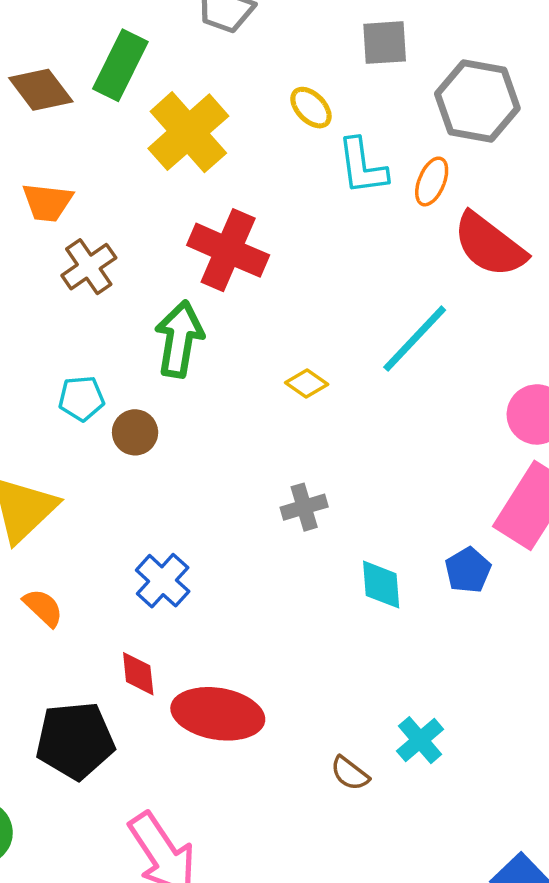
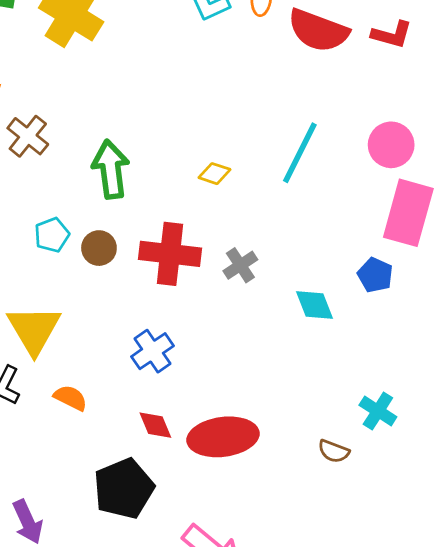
red cross: (228, 250) -> (170, 254), moved
cyan line: (415, 339) -> (300, 153), moved
blue cross: (163, 581) -> (153, 351), turned 30

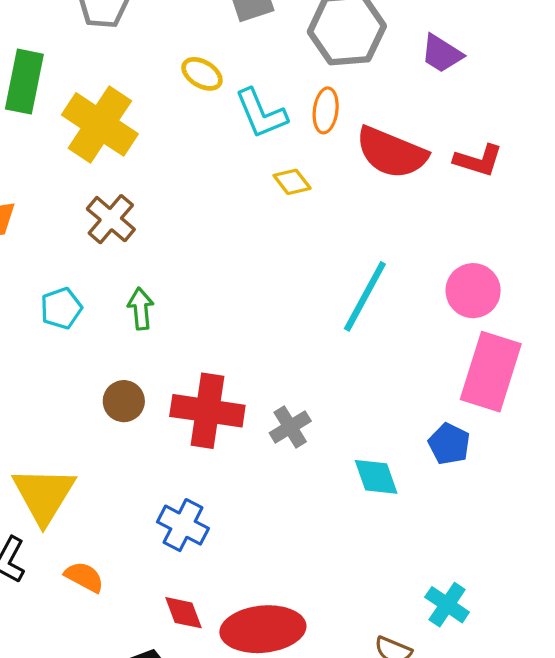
brown cross: (28, 136) -> (111, 219), moved
green arrow: (111, 169) -> (141, 309), size x0.6
yellow diamond: (215, 174) -> (292, 182), moved, turned 32
cyan pentagon: (52, 235) -> (61, 308), moved
blue cross: (153, 351) -> (183, 525), turned -30

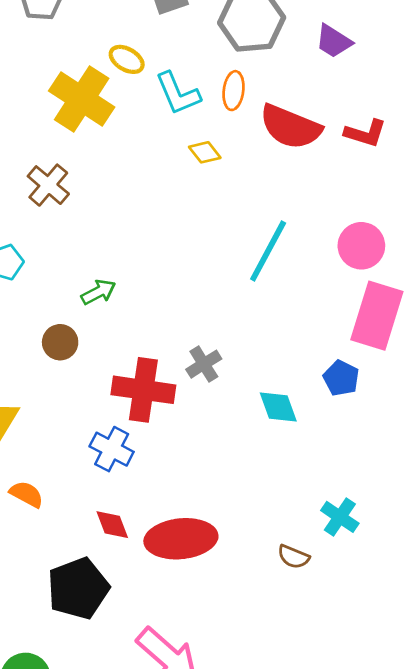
yellow cross: (100, 124) -> (82, 99), moved
green arrow: (141, 309) -> (98, 292), moved, turned 68
red cross: (207, 411) -> (143, 390), moved

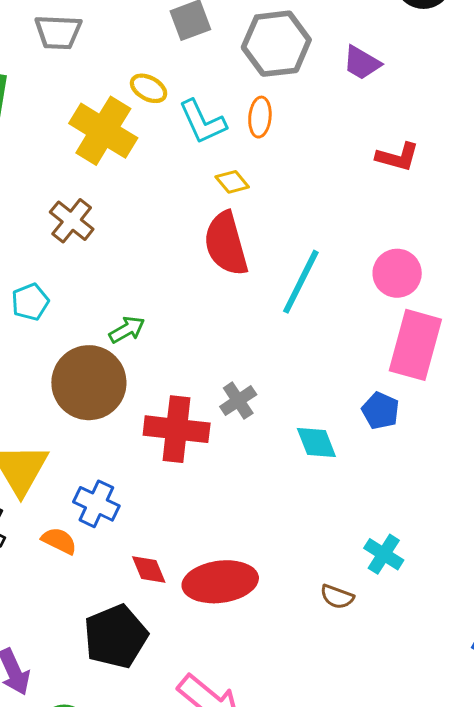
red semicircle: (290, 127) -> (226, 244), moved, turned 54
brown circle: (60, 342) -> (89, 383), size x2.0
blue cross: (112, 449) -> (96, 504), moved

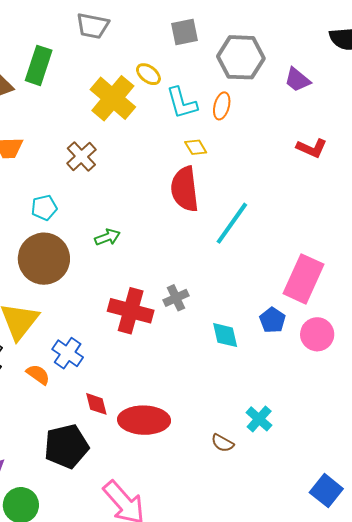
pink circle: (397, 273) -> (317, 334), moved
brown circle: (89, 383) -> (44, 259), moved

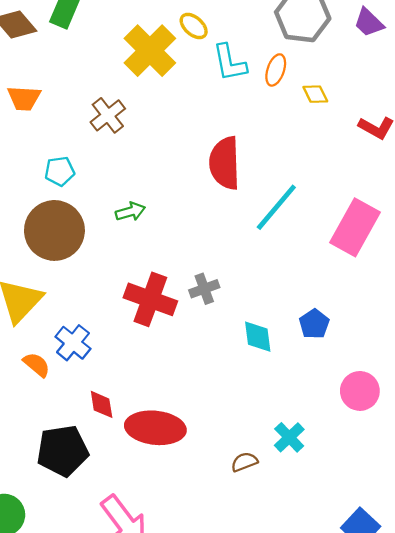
purple trapezoid: (297, 80) -> (369, 22), moved
yellow diamond: (196, 147) -> (315, 94), moved
pink rectangle: (303, 279) -> (355, 227), moved
pink circle: (317, 334) -> (360, 391), moved
brown semicircle: (222, 443) -> (244, 462), turned 125

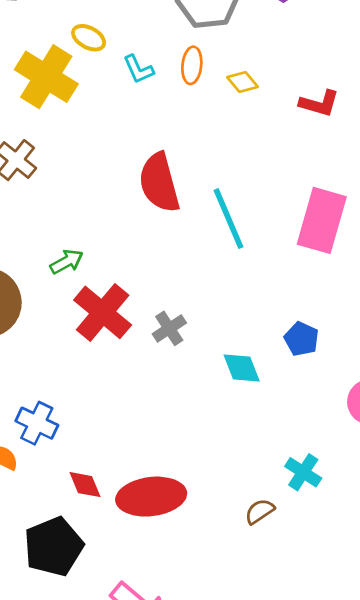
cyan L-shape: (230, 63) -> (138, 69), size x0.7
cyan line: (276, 207) -> (228, 219), turned -50
red cross: (150, 299) -> (103, 312), moved, turned 33

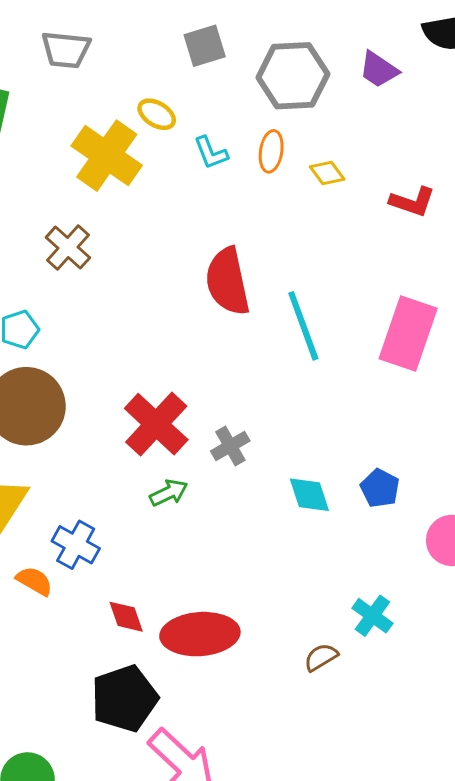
green arrow: (67, 262) -> (169, 493), moved
blue pentagon: (301, 339) -> (380, 488), moved
black pentagon: (54, 546) -> (124, 698), moved

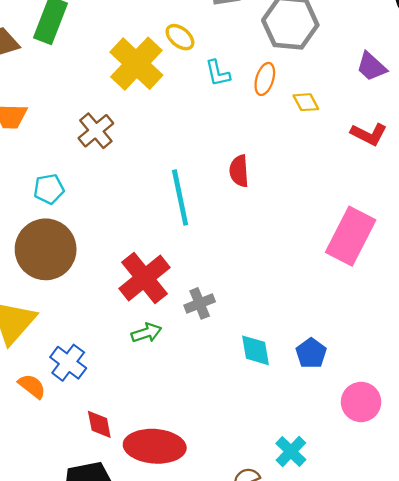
purple trapezoid: (379, 70) -> (371, 67), moved
red semicircle: (228, 281) -> (239, 171), moved, size x0.6
cyan line: (303, 326) -> (180, 197), moved

